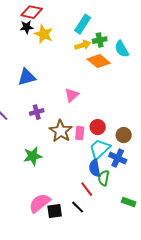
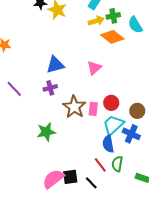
blue triangle: (27, 77) -> (55, 65), moved
pink triangle: (72, 95) -> (94, 68), moved
green semicircle: (104, 178) -> (117, 164), moved
black square: (55, 211) -> (70, 177), moved

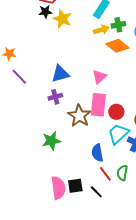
purple line: (14, 89) -> (19, 77), moved
pink rectangle: (93, 109) -> (98, 105), moved, size x1.6
blue semicircle: (108, 144) -> (97, 153), moved
pink semicircle: (53, 179) -> (58, 188), turned 120

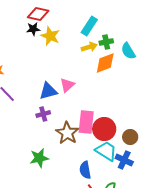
orange diamond: (117, 46) -> (105, 63), turned -60
pink triangle: (99, 77) -> (67, 85), moved
red circle: (116, 112) -> (104, 129), size x1.5
cyan trapezoid: (118, 134) -> (106, 151), turned 75

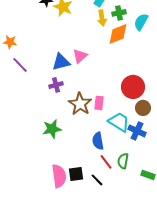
yellow arrow: (89, 47) -> (102, 18), turned 98
cyan semicircle: (128, 51) -> (141, 22), turned 60
pink rectangle: (86, 122) -> (99, 103), moved, size x0.6
red circle: (104, 129) -> (133, 87), moved

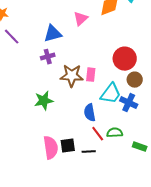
pink triangle: (80, 56) -> (81, 19), moved
brown star: (80, 104) -> (72, 76), turned -30
cyan trapezoid: (119, 122) -> (111, 94), turned 95
green semicircle: (123, 161) -> (115, 133), turned 77
black line: (97, 180) -> (89, 152), turned -48

